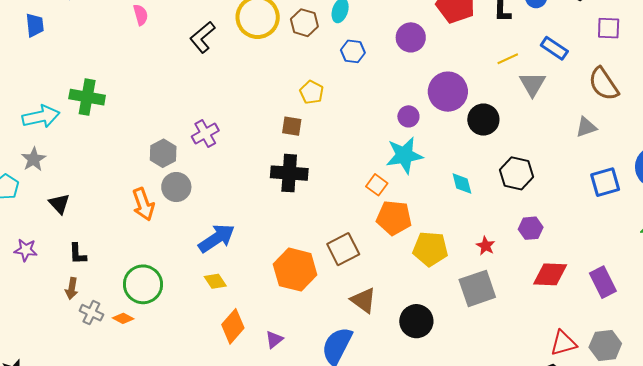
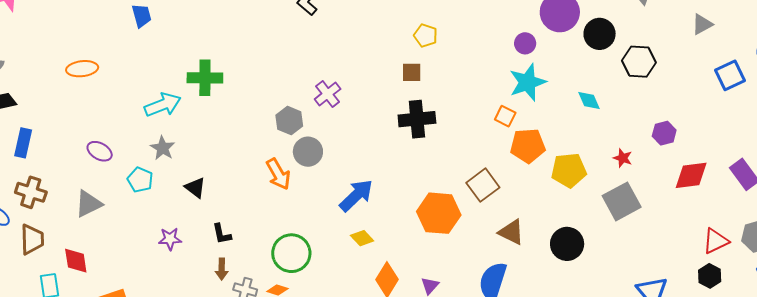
black hexagon: (517, 173) -> (639, 62), moved

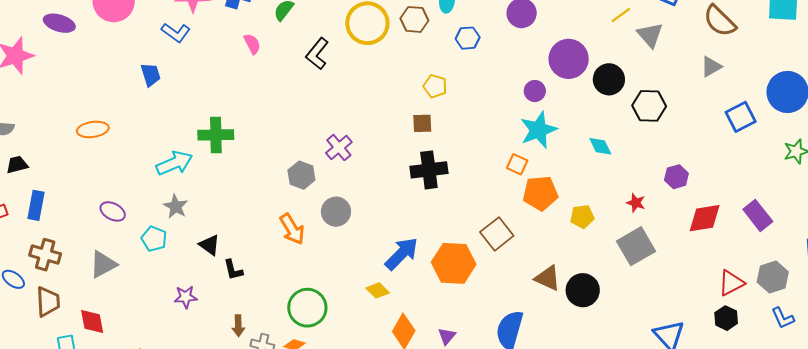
gray circle: (308, 152) -> (336, 212), moved
yellow pentagon: (569, 170) -> (582, 217), size x0.7
blue arrow: (356, 195) -> (402, 254), moved
brown triangle: (511, 232) -> (548, 278), moved
black L-shape: (222, 234) -> (233, 270), moved

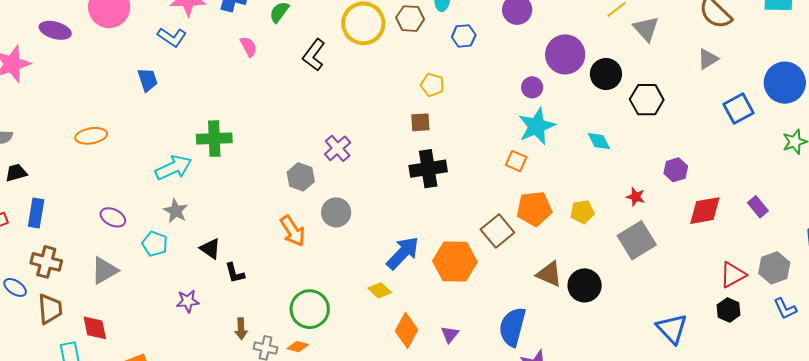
orange pentagon: (540, 193) -> (534, 209), moved
purple rectangle: (758, 215) -> (758, 207), size x0.7

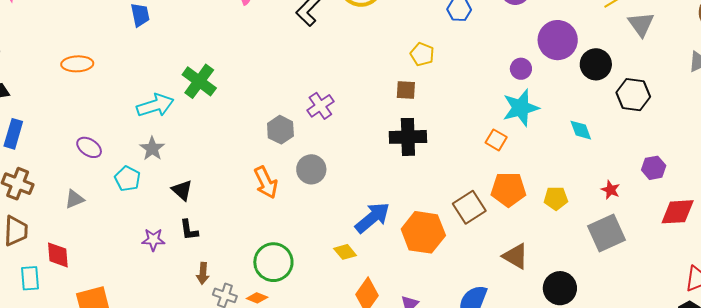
green cross: (214, 139) -> (199, 81), turned 32
gray triangle: (104, 270) -> (74, 199), size x0.7
black L-shape: (235, 273) -> (189, 230), moved
black circle: (585, 285) -> (560, 288), moved

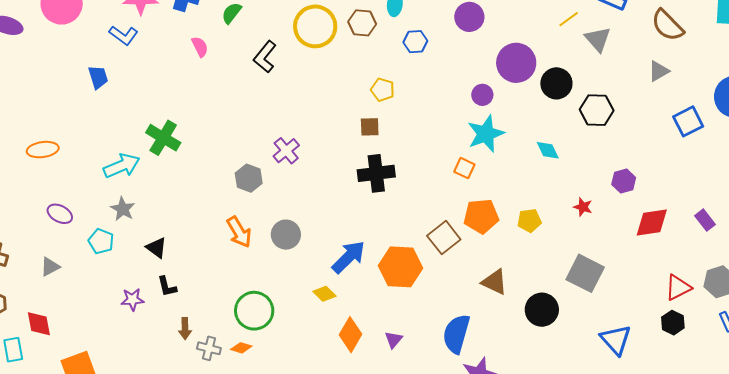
orange ellipse: (77, 64) -> (43, 150), moved
gray circle: (311, 169) -> (286, 235), moved
gray square: (606, 233) -> (585, 273), moved, turned -33

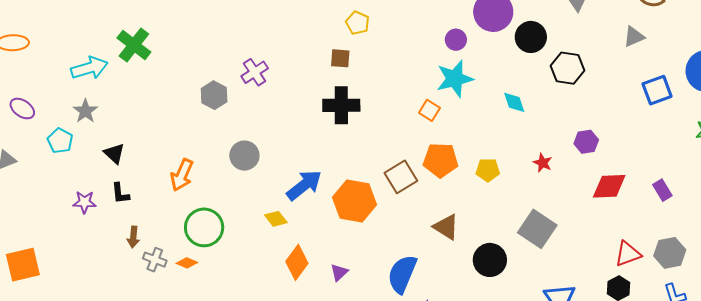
orange arrow: (239, 232) -> (182, 175), moved, turned 48

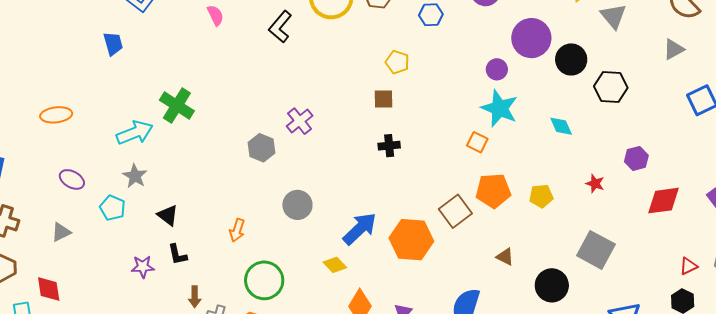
cyan star: (455, 79) -> (499, 108), turned -30
black cross: (341, 105) -> (389, 146), size x0.6
orange arrow: (182, 175) -> (237, 230), size x0.7
brown triangle: (446, 227) -> (505, 257), size x0.7
red triangle: (628, 254) -> (688, 266), size x0.7

